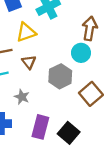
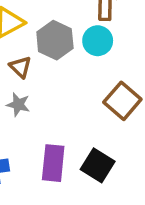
gray hexagon: (60, 76) -> (55, 40), moved
gray star: (22, 97) -> (18, 105), moved

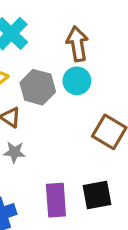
black square: (98, 165) -> (97, 195), turned -32

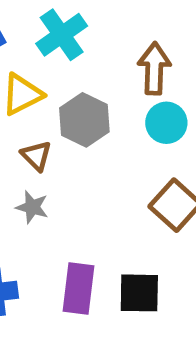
cyan circle: (77, 81) -> (166, 123), moved

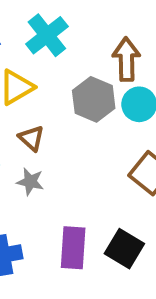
gray hexagon: (84, 120) -> (94, 99), moved
black square: (139, 293) -> (124, 249), turned 33

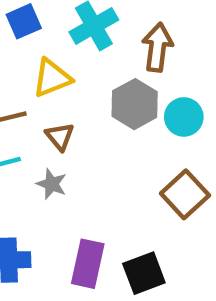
brown arrow: (126, 59) -> (157, 47), moved
black square: (124, 249) -> (144, 273), turned 30

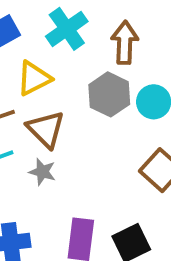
brown triangle: (60, 136) -> (46, 129), size x1.5

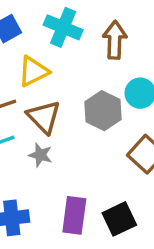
cyan cross: (67, 29) -> (63, 27), turned -33
gray hexagon: (109, 94) -> (103, 111), moved

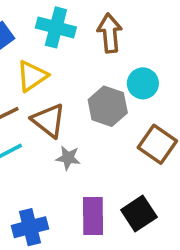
gray star: (40, 155) -> (68, 158), moved

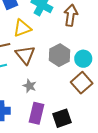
cyan circle: (143, 83) -> (83, 59), moved
gray star: (68, 158) -> (30, 86), moved

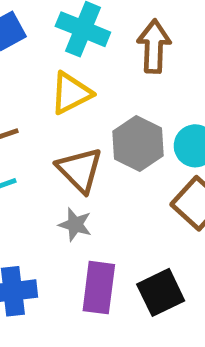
yellow triangle: (22, 28) -> (71, 93), moved
brown triangle: (25, 55) -> (80, 170), moved

